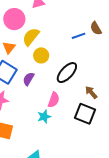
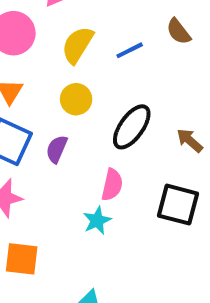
blue line: (79, 36) -> (130, 50), moved
yellow semicircle: (31, 37) -> (77, 45), moved
brown arrow: (91, 92) -> (190, 140), moved

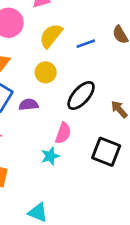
purple semicircle: (57, 149) -> (29, 105), turned 54

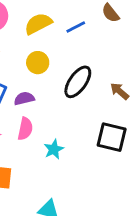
yellow semicircle: (51, 36) -> (38, 24), turned 32
pink semicircle: (63, 133) -> (25, 129), moved

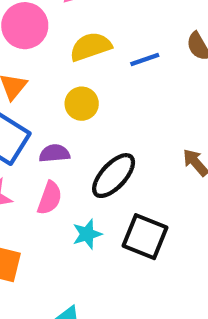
black ellipse: (78, 82) -> (114, 176), moved
black square: (112, 137) -> (145, 237), moved

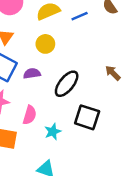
pink semicircle: (50, 198) -> (30, 115), moved
cyan star: (87, 234) -> (53, 132), moved

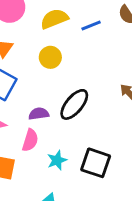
purple semicircle: (32, 73) -> (39, 114), moved
black square: (87, 117) -> (96, 163), moved

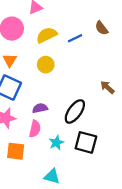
black ellipse: (74, 104) -> (75, 111), moved

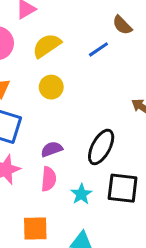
blue line: (75, 38) -> (98, 49), moved
orange square: (16, 151) -> (35, 229), moved

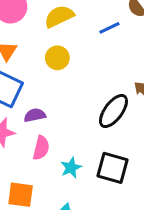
black ellipse: (101, 147) -> (113, 111), moved
purple semicircle: (52, 149) -> (35, 115), moved

